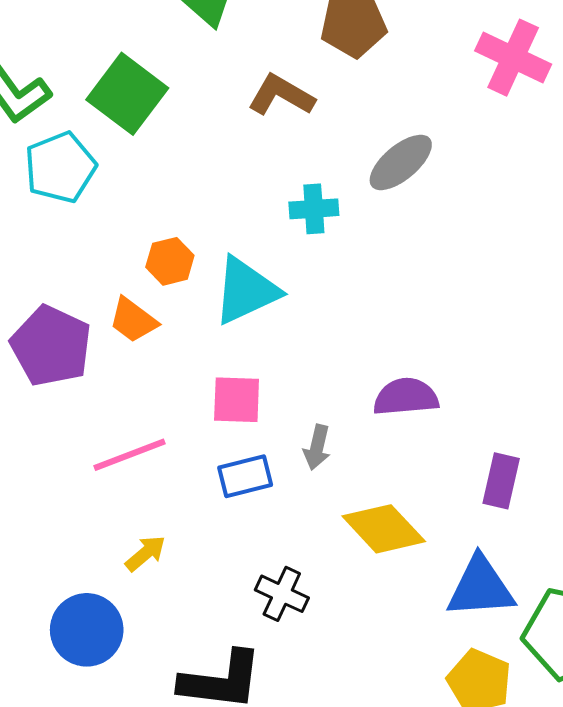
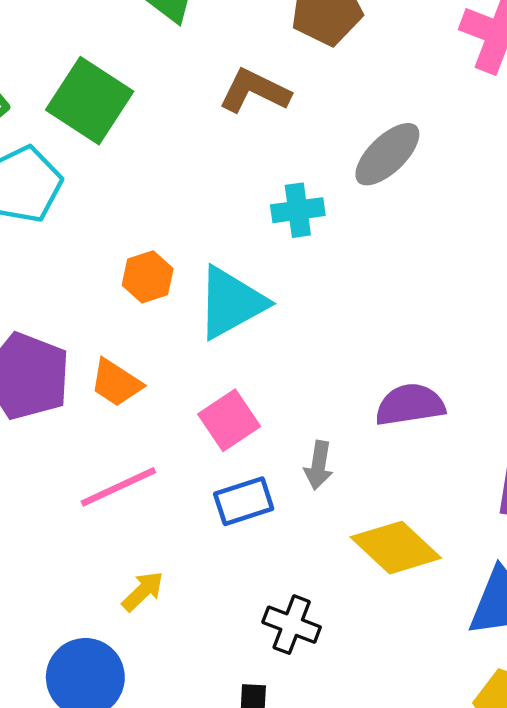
orange trapezoid: (133, 320) -> (116, 383), moved
pink square: (237, 400) -> (229, 420), turned -32

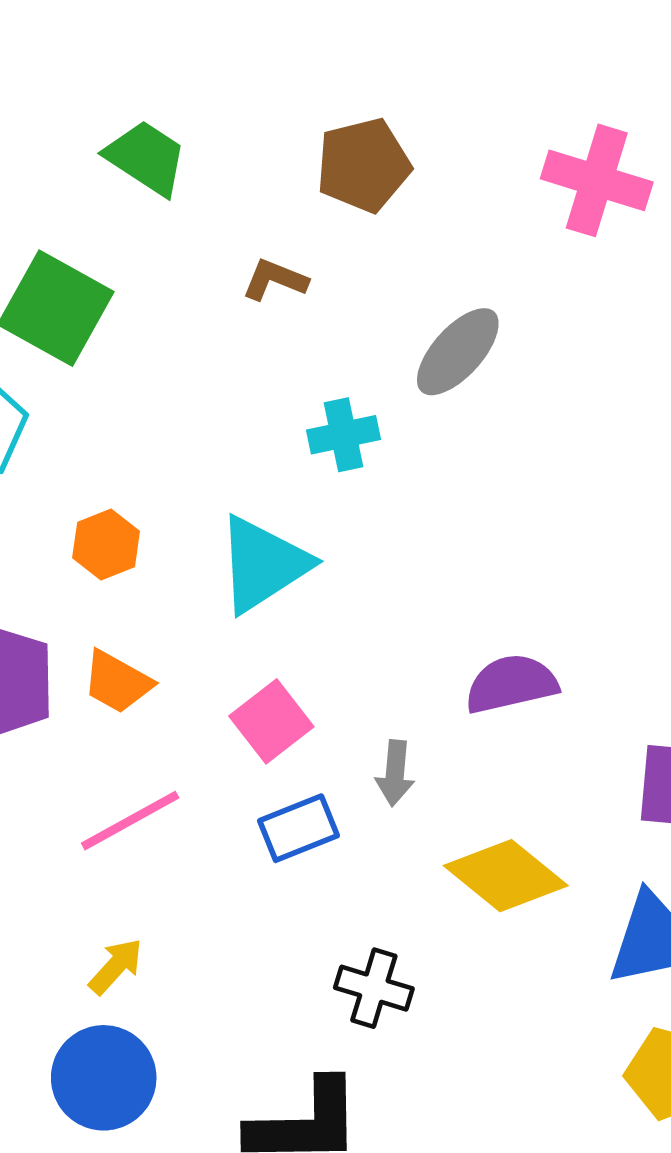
brown L-shape: (255, 91) -> (275, 280), size x0.7
orange hexagon: (148, 277) -> (106, 544), moved
yellow arrow: (143, 591) -> (116, 966), moved

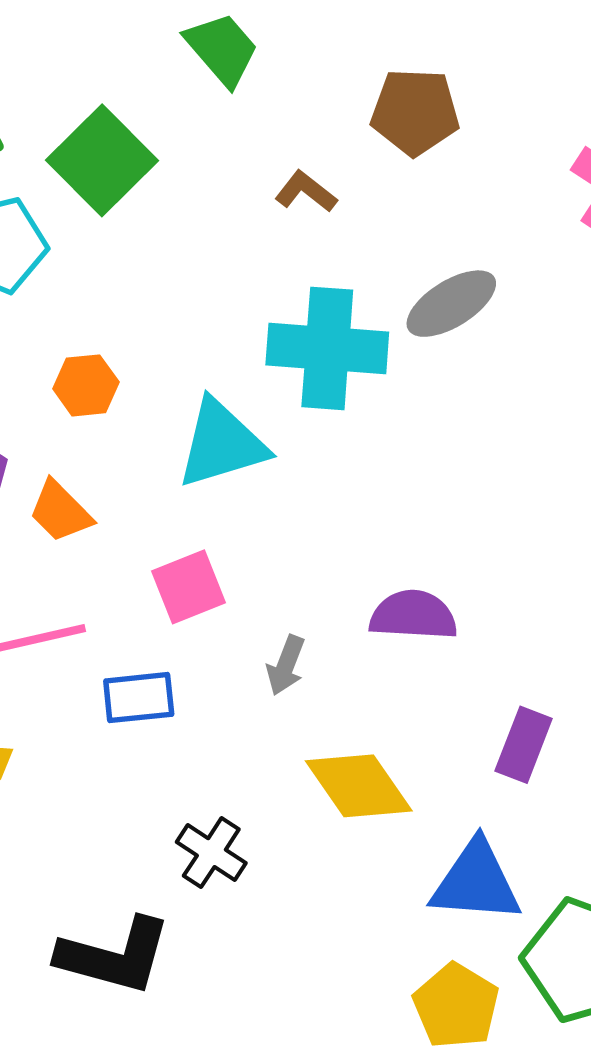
cyan cross: (343, 435) -> (327, 348), size x1.8
blue rectangle: (298, 828) -> (139, 698), moved

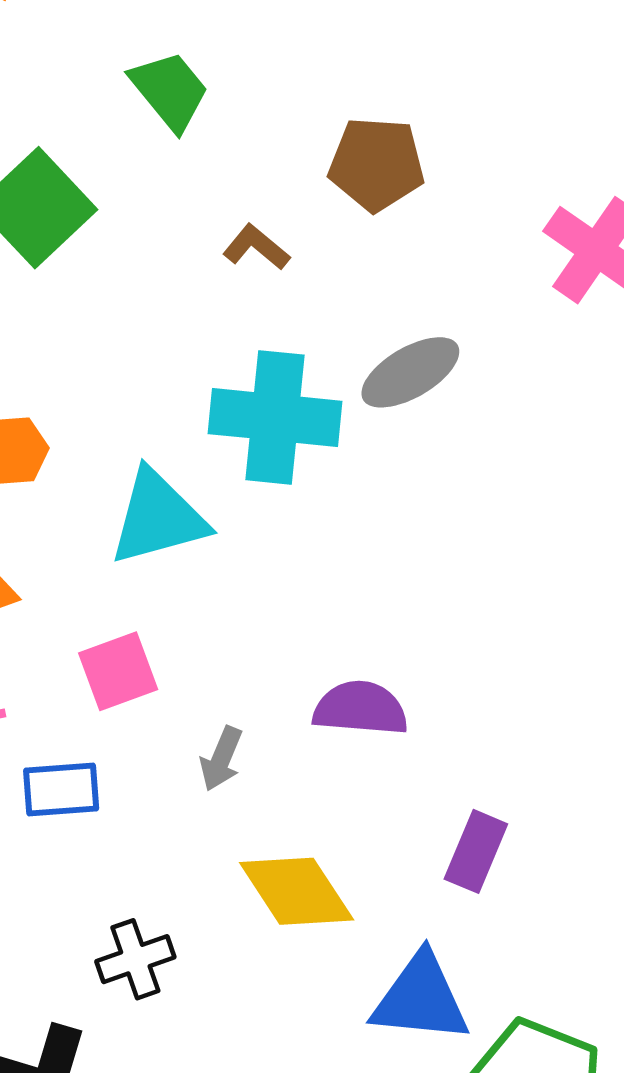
black cross: (211, 853) -> (135, 959), turned 36

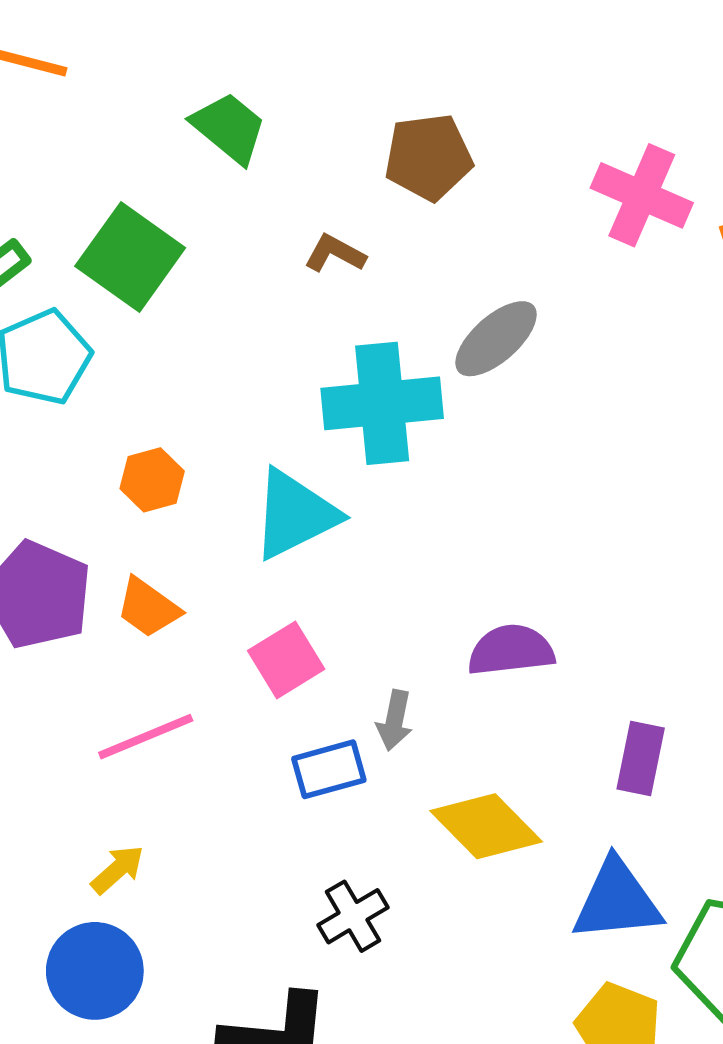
blue rectangle: (61, 789) -> (329, 769), moved

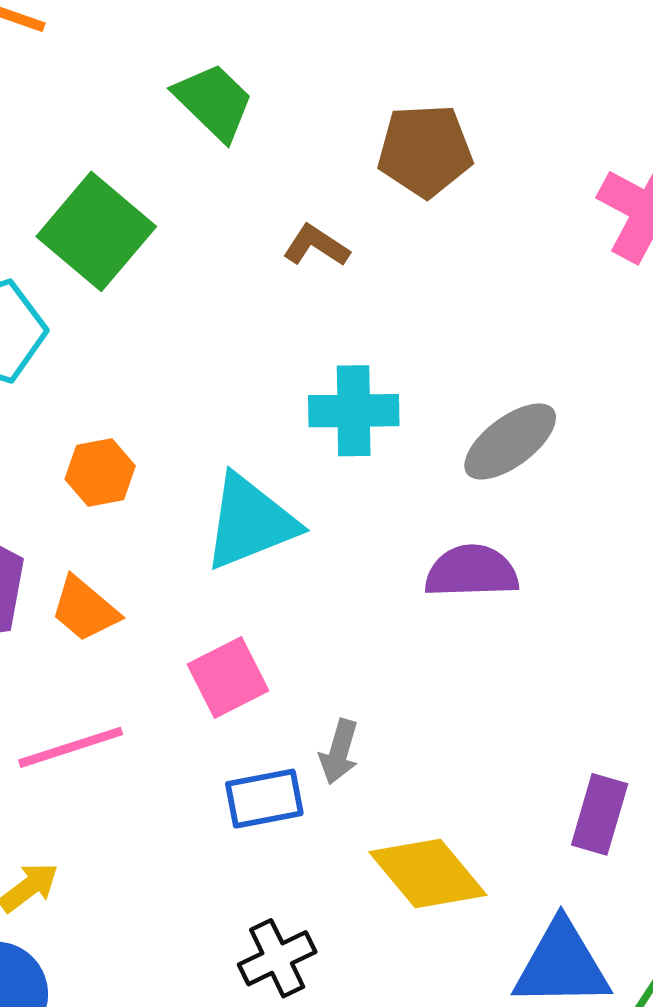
gray ellipse: (496, 339) -> (510, 442), moved
cyan cross: (382, 403) -> (354, 411), size x0.7
purple semicircle: (511, 650) -> (472, 571), moved

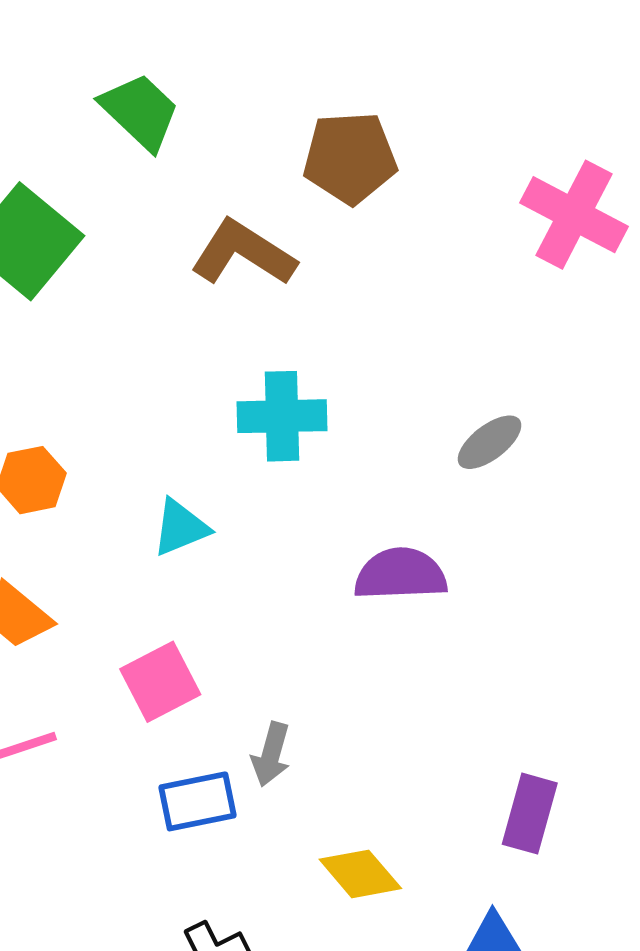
brown L-shape: (316, 246) -> (243, 253), size x1.6
gray ellipse: (510, 442) -> (490, 442), moved, size x0.7
cyan triangle: (250, 522) -> (181, 528), size x0.6
yellow diamond: (428, 873) -> (360, 874), size x0.7

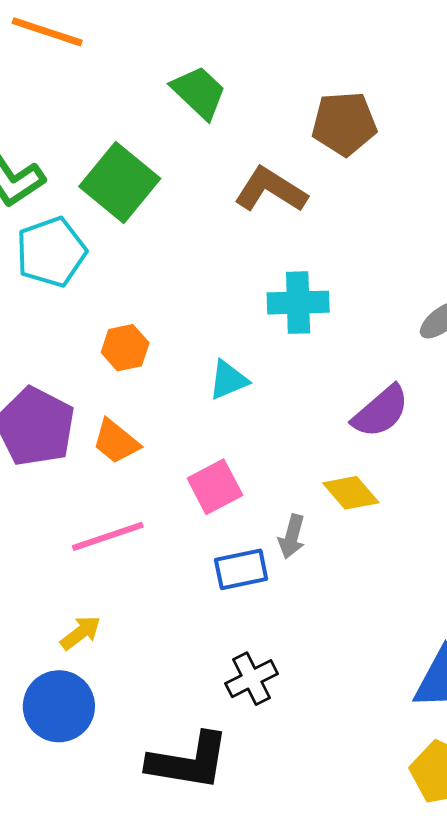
purple semicircle: (400, 574) -> (381, 411), turned 142
yellow diamond: (360, 874) -> (351, 493), moved

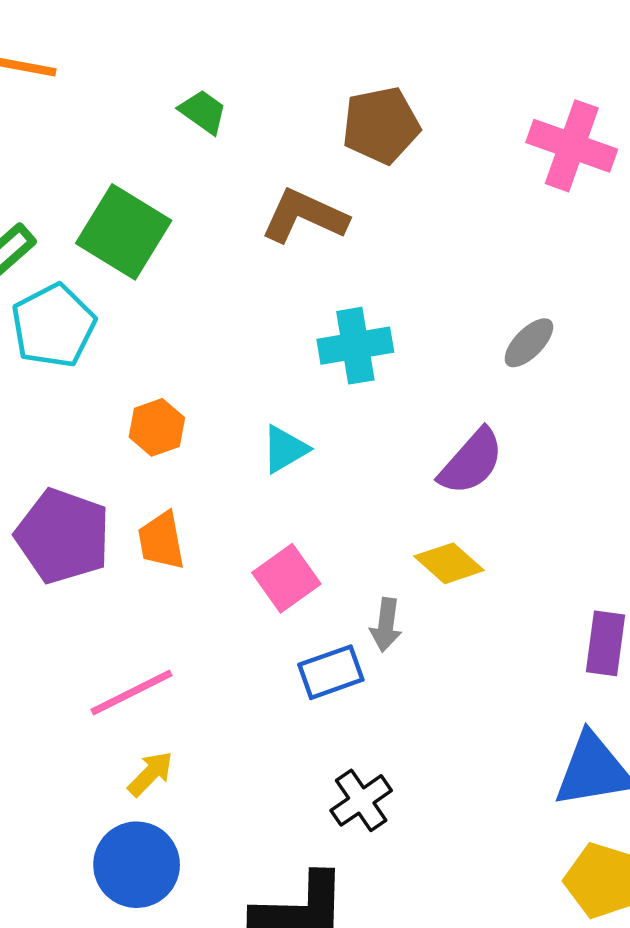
green trapezoid: (199, 92) -> (203, 112), size x0.7
orange trapezoid: (116, 441) -> (161, 541), turned 48
pink line: (108, 536) -> (131, 693), moved

